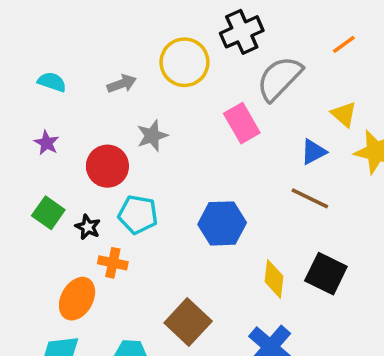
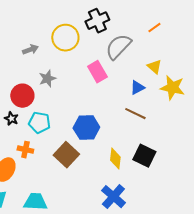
black star: (88, 227) -> (11, 119), moved
brown square: (188, 322) -> (66, 155), moved

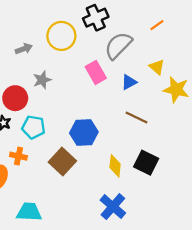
blue triangle: (137, 88) -> (129, 82), moved

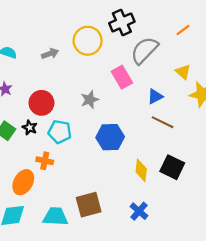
gray star: (42, 80) -> (90, 100), moved
blue triangle: (129, 82) -> (155, 96), moved
brown square: (62, 161) -> (89, 205), moved, turned 32
blue cross: (113, 207) -> (139, 211), size x0.7

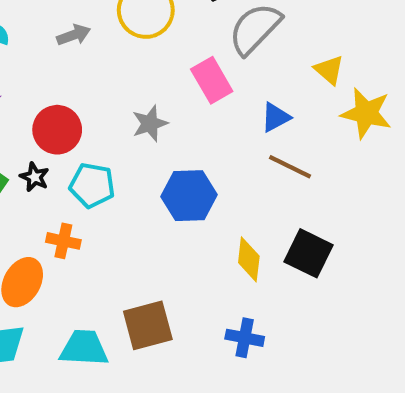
blue cross: (139, 211) -> (245, 338), turned -30

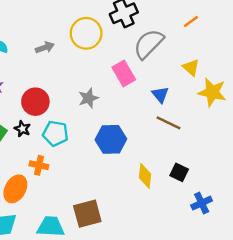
blue triangle: (276, 117) -> (160, 95), turned -42
black square: (309, 253) -> (179, 172), size x0.7
blue cross: (245, 338) -> (202, 203), moved, turned -36

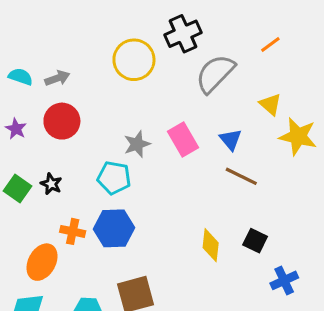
gray arrow: (45, 47) -> (57, 78), moved
pink rectangle: (124, 73) -> (183, 139), moved
red circle: (35, 102) -> (62, 121), moved
cyan pentagon: (55, 133) -> (114, 178), moved
blue hexagon: (111, 139) -> (114, 228), moved

